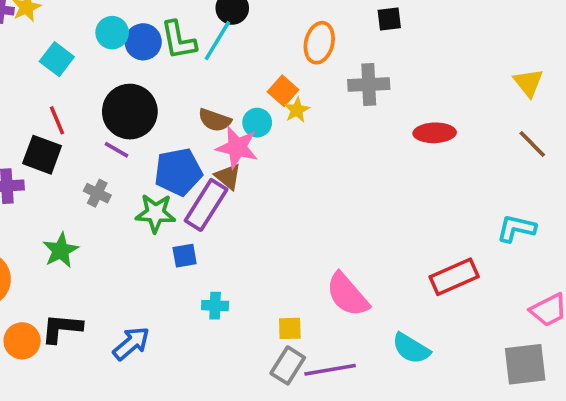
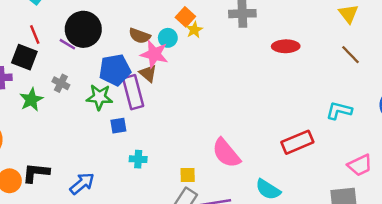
purple line: (117, 150) -> (67, 44), moved
purple rectangle: (206, 205) -> (133, 92), turned -48
green star: (61, 250) -> (31, 100), moved

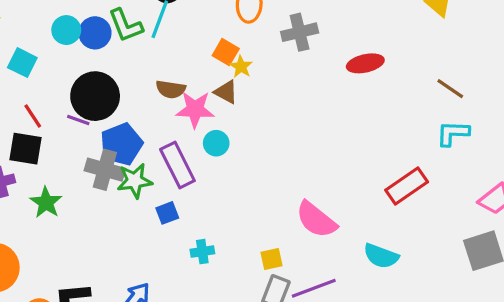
cyan circle: (168, 38) -> (216, 143), moved
brown line: (351, 55) -> (450, 89), moved
blue pentagon: (115, 70) -> (121, 144), moved
brown triangle: (148, 73) -> (226, 92), moved
gray cross: (61, 83) -> (105, 170), moved, size x1.6

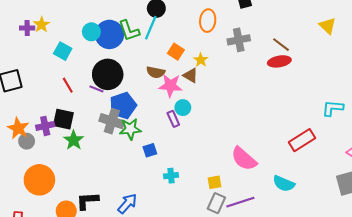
blue circle: (95, 33) -> (109, 34), size x1.4
orange square: (226, 52) -> (176, 52), moved
brown line: (450, 89) -> (281, 45), moved
black square: (26, 149) -> (63, 119), moved
purple rectangle: (177, 165) -> (173, 119), moved, size x0.6

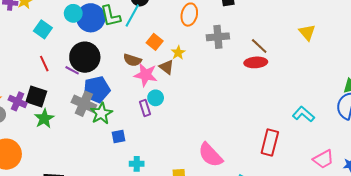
cyan L-shape: (333, 108) -> (303, 114), turned 30
purple cross: (45, 126) -> (18, 101), turned 30
green star: (130, 129) -> (101, 113), turned -30
red rectangle: (302, 140) -> (270, 143), turned -50

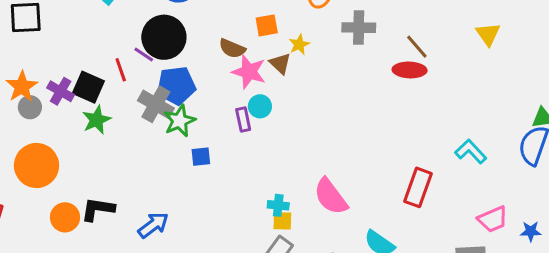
orange square: (155, 42) -> (267, 25), turned 35
red line: (44, 64) -> (121, 70), moved
cyan cross: (137, 164) -> (278, 205), moved

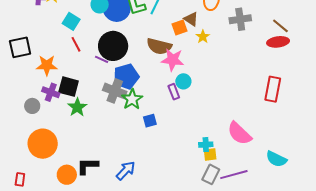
brown semicircle: (232, 49) -> (159, 46), size x1.4
brown triangle: (280, 63) -> (191, 19), moved
red line: (121, 70) -> (76, 44), moved
orange star: (22, 87) -> (47, 65), moved, turned -30
red rectangle: (418, 187) -> (273, 89), moved

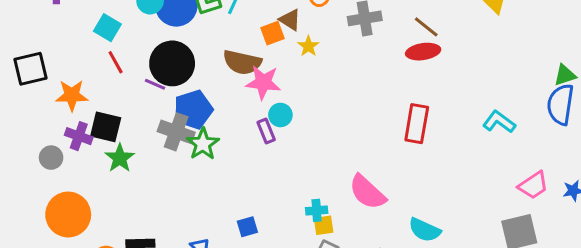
blue square: (150, 121) -> (247, 227), moved

